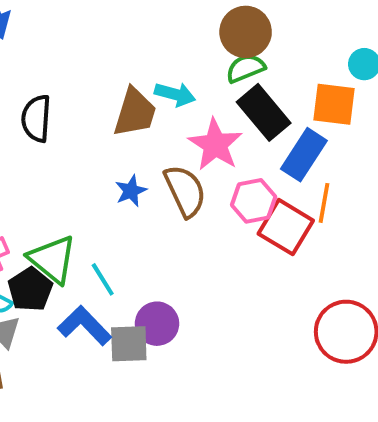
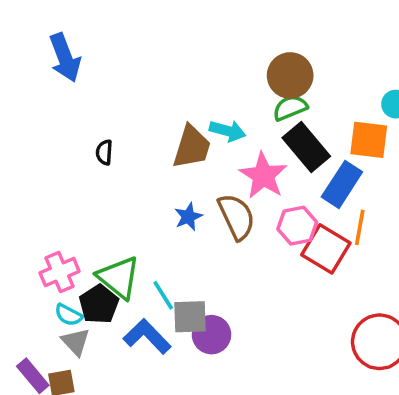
black semicircle: (36, 118) -> (104, 152), size x0.6
gray square: (129, 344) -> (190, 317), moved

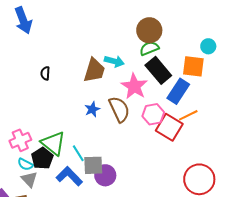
orange line: (360, 227) -> (188, 115), turned 54

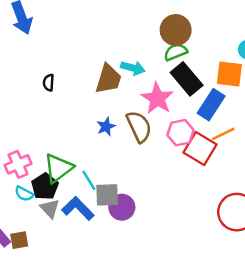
green triangle: (53, 143) -> (58, 168), turned 44
gray triangle: (29, 179) -> (50, 208), moved

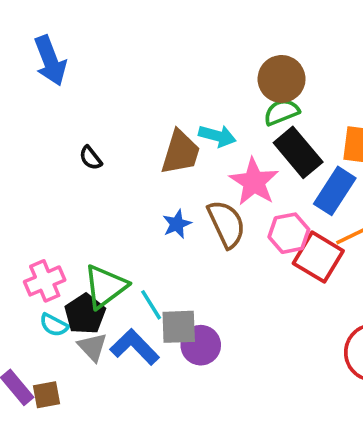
black semicircle: (49, 83) -> (91, 158), turned -42

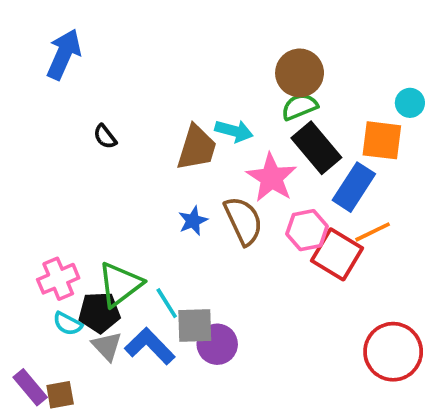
blue arrow: (50, 61) -> (64, 54), turned -135
black semicircle: (91, 158) -> (105, 137), moved
black pentagon: (85, 314) -> (99, 312), turned 30

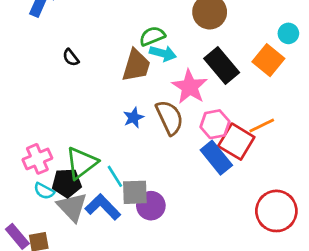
green semicircle: (300, 107) -> (152, 36), moved
orange square: (382, 140) -> (268, 60), turned 32
blue rectangle: (354, 187) -> (216, 158), moved, turned -72
gray triangle: (107, 346) -> (72, 207), size x1.4

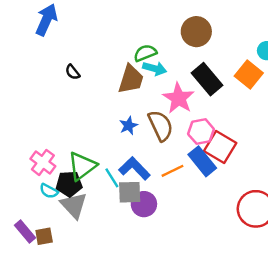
orange line: (262, 126) -> (173, 171), moved
pink cross: (37, 159) -> (43, 162), turned -30
blue L-shape: (103, 207) -> (134, 168), moved

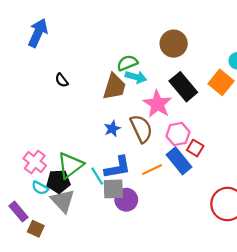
red square: (220, 147) -> (195, 148), size x0.6
blue L-shape: (134, 168) -> (118, 167), turned 124
purple rectangle: (25, 231) -> (19, 212), moved
brown square: (44, 236) -> (36, 229), turned 35

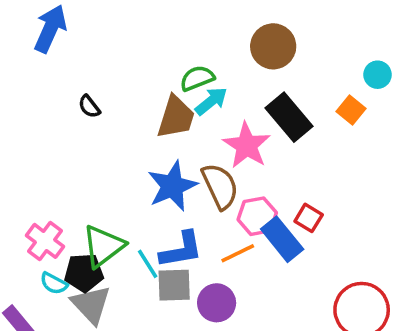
cyan arrow: (136, 77) -> (211, 101), turned -54
orange square: (221, 82) -> (351, 110), size x0.7
blue star: (112, 129) -> (172, 186), size x1.8
pink hexagon: (178, 134) -> (257, 216), moved
purple circle: (126, 200) -> (217, 303), moved

